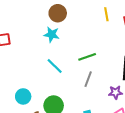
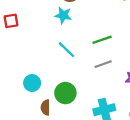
gray line: (88, 79) -> (103, 64), turned 49

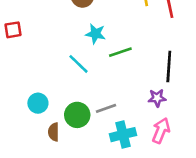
cyan star: (63, 15) -> (96, 34), moved
gray line: (103, 64) -> (106, 108), moved

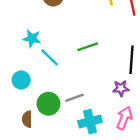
cyan star: (96, 34) -> (32, 38), moved
cyan circle: (38, 103) -> (21, 80), moved

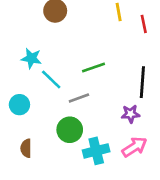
gray line: (75, 98) -> (79, 98), moved
green circle: (48, 104) -> (70, 130), moved
pink arrow: (124, 118) -> (134, 147), turned 35

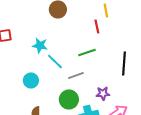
red line: (144, 24) -> (97, 26), moved
purple star: (131, 114) -> (103, 93), moved

